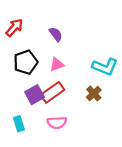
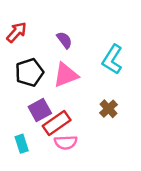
pink triangle: (57, 64) -> (66, 75), size x1.5
cyan L-shape: (105, 67) -> (112, 59), moved, turned 100
red rectangle: (52, 92) -> (57, 123), moved

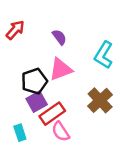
black pentagon: (29, 72) -> (34, 81), moved
brown cross: (108, 109) -> (100, 100), size x1.5
pink semicircle: (66, 142) -> (61, 131), turned 60

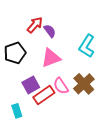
red arrow: (15, 30) -> (35, 25), moved
black pentagon: (34, 81) -> (15, 53), moved
pink semicircle: (61, 131) -> (61, 86), moved

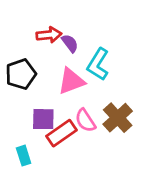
red arrow: (35, 25) -> (49, 35), turned 42
cyan L-shape: (87, 46) -> (98, 64), moved
purple square: (31, 85) -> (43, 119), turned 30

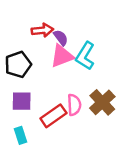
pink triangle: (71, 81) -> (62, 56), moved
purple square: (43, 119) -> (22, 101), moved
pink semicircle: (85, 120) -> (74, 105), turned -150

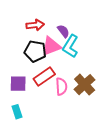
purple semicircle: (61, 38) -> (63, 31), moved
black pentagon: (18, 65) -> (35, 51), moved, turned 30
red rectangle: (53, 116) -> (44, 76), moved

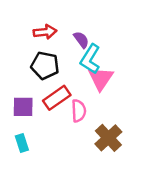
pink triangle: (51, 46) -> (101, 78), moved, turned -35
brown cross: (85, 85) -> (108, 138), moved

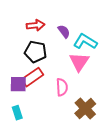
cyan L-shape: (90, 59) -> (85, 42), moved, turned 90
red rectangle: (57, 98) -> (32, 77), moved

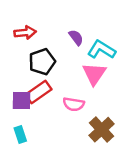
red arrow: (36, 25) -> (25, 33), moved
black pentagon: (36, 52) -> (42, 62), turned -30
pink semicircle: (62, 87) -> (74, 104), turned 102

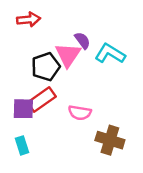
red arrow: (25, 33) -> (29, 19), moved
pink triangle: (94, 74) -> (68, 55), moved
brown cross: (102, 130) -> (110, 140), turned -30

